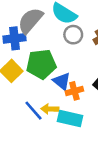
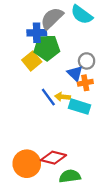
gray circle: (73, 35) -> (87, 61), moved
green pentagon: (41, 64) -> (47, 48), moved

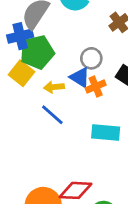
yellow arrow: (63, 97) -> (54, 87), moved
cyan rectangle: (79, 107) -> (106, 133), moved

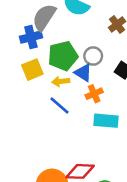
green pentagon: (37, 52) -> (63, 56), moved
yellow square: (22, 73) -> (32, 70), turned 30
orange cross: (96, 86) -> (94, 94), moved

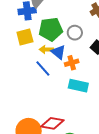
blue triangle: (83, 73) -> (58, 52), moved

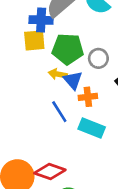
yellow square: (25, 37) -> (34, 40), moved
blue line: (43, 69) -> (59, 112), moved

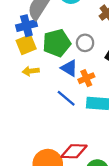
yellow arrow: (58, 74) -> (31, 71), moved

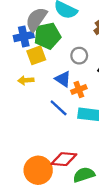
green pentagon: (57, 43) -> (47, 36), moved
yellow square: (26, 45) -> (36, 55), moved

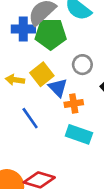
yellow square: (36, 55) -> (42, 74), moved, turned -30
blue line: (59, 108) -> (30, 118), moved

